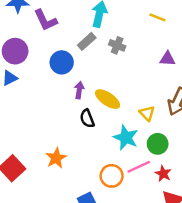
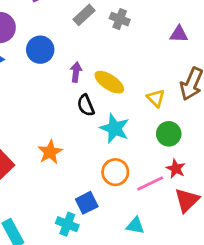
blue circle: (62, 62) -> (40, 50), moved
cyan star: (126, 138) -> (115, 128), moved
pink line: (139, 167) -> (150, 183), moved

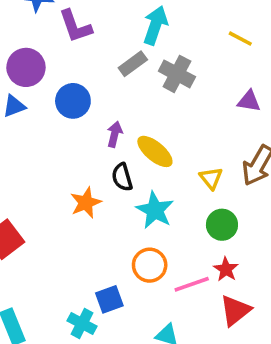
gray cross: (120, 19) -> (177, 74), size x1.4
orange star: (50, 152) -> (86, 203), moved

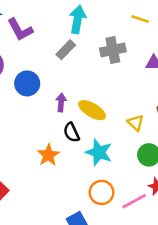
gray cross: (177, 74) -> (113, 50), moved, turned -30

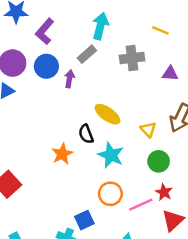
purple L-shape: (20, 30) -> (45, 31), turned 65
blue circle: (27, 83) -> (46, 66), moved
purple arrow: (61, 102) -> (69, 79), moved

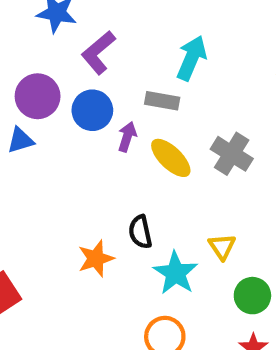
gray rectangle: (87, 54) -> (162, 101), turned 42
gray cross: (132, 58) -> (232, 154), moved, turned 30
yellow ellipse: (107, 114) -> (171, 158), moved
yellow triangle: (148, 129) -> (222, 247), moved

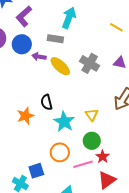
purple arrow: (127, 137) -> (39, 57), turned -96
yellow triangle: (222, 247) -> (92, 115), moved
green circle: (252, 296) -> (92, 141), moved

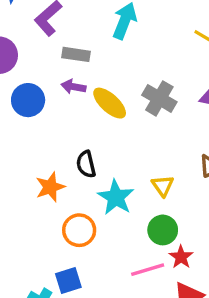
gray rectangle: (55, 39) -> (76, 54), moved
blue circle: (22, 44) -> (28, 100), moved
orange circle: (60, 152) -> (79, 230), moved

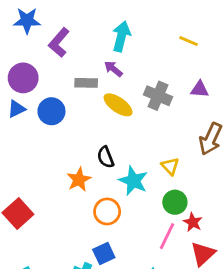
gray rectangle: (76, 54) -> (86, 83), moved
purple arrow: (73, 87) -> (113, 69), moved, turned 36
pink line: (148, 270) -> (167, 236), turned -40

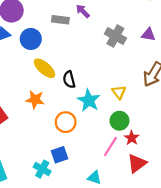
yellow ellipse: (118, 105) -> (44, 68), moved
orange star: (79, 180) -> (35, 100), moved, turned 30

